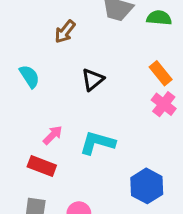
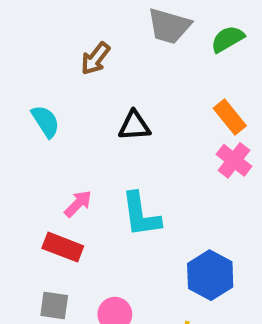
green semicircle: (159, 18) -> (228, 39), turned -35
black triangle: (93, 80) -> (134, 126), turned 35
cyan L-shape: (97, 143) -> (141, 215), turned -114

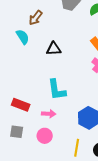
cyan semicircle: (46, 121) -> (23, 37), moved
pink arrow: (78, 204) -> (49, 114), moved, turned 48

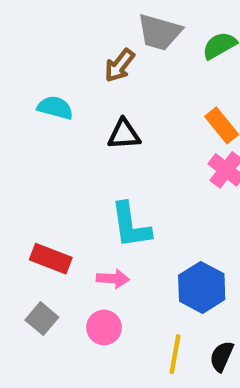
brown arrow: (36, 18) -> (120, 65), moved
cyan semicircle: (23, 37) -> (55, 108), turned -42
gray square: (17, 132) -> (42, 319), turned 32

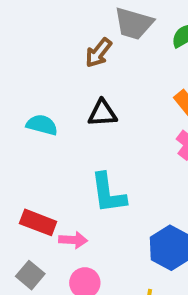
cyan semicircle: (55, 108) -> (42, 125), moved
pink arrow: (113, 279) -> (73, 240), moved

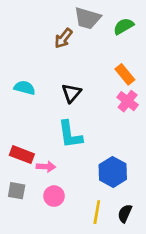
black triangle: (102, 113) -> (71, 93), moved, turned -45
gray square: (30, 275) -> (17, 191), turned -30

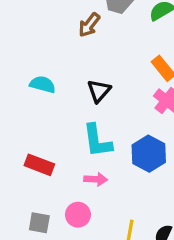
pink arrow: (46, 167) -> (96, 179), moved
blue hexagon: (113, 172) -> (149, 154), moved
gray square: (17, 191) -> (39, 223), moved

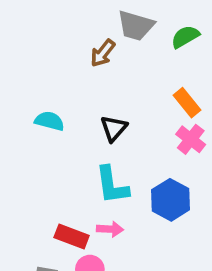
red rectangle: (39, 165) -> (72, 236), moved

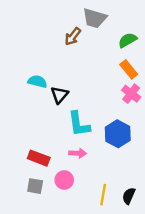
green semicircle: (185, 37) -> (127, 40), moved
black triangle: (114, 128) -> (59, 95), moved
red rectangle: (72, 236) -> (39, 158), moved

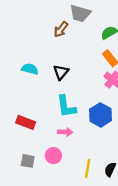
black triangle: (59, 95) -> (61, 72), moved
red rectangle: (39, 158) -> (26, 122), moved

